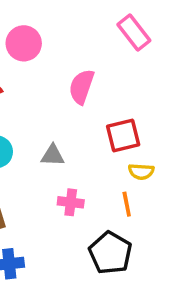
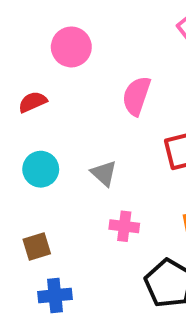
gray triangle: (53, 155) -> (104, 173), turned 40

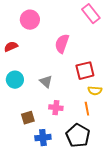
brown square: (37, 247) -> (28, 118), moved
blue cross: (55, 295) -> (43, 138), moved

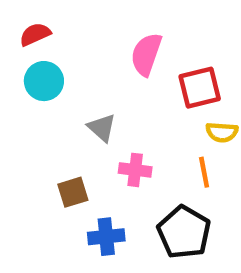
pink semicircle: (62, 44) -> (146, 54), moved
cyan circle: (15, 80) -> (44, 81), moved
gray triangle: (46, 82) -> (102, 128), moved

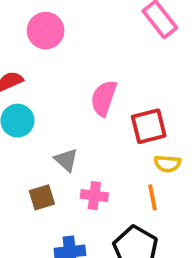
brown square: (73, 192) -> (42, 197), moved

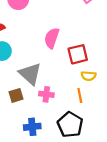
gray triangle: (66, 160) -> (30, 74), size x1.6

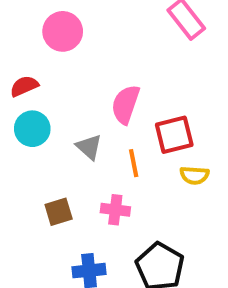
gray triangle: (30, 74) -> (89, 147), moved, size x0.6
orange line: (80, 95) -> (134, 163), moved

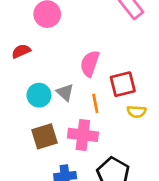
cyan circle: (32, 129) -> (39, 95), moved
pink cross: (115, 210) -> (83, 135), size x1.5
brown square: (59, 212) -> (44, 136), size x1.4

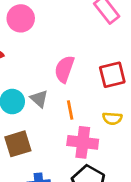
red square: (123, 84) -> (112, 75), moved
pink cross: (83, 135) -> (83, 142), moved

